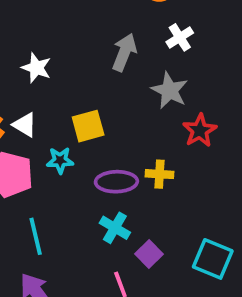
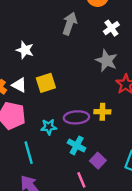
gray arrow: (124, 52) -> (70, 24), moved
yellow square: (88, 126) -> (46, 83), moved
cyan star: (60, 160) -> (49, 127), moved

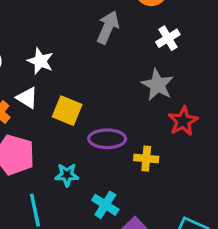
yellow square: (46, 83) -> (67, 111), turned 36
white triangle: (19, 85) -> (27, 98), moved
purple ellipse: (76, 117) -> (107, 139), moved

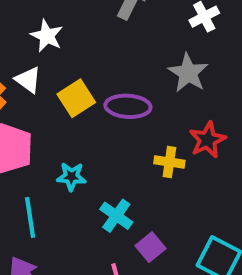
yellow square: (67, 111) -> (76, 98), turned 32
red star: (183, 121) -> (208, 140), moved
purple ellipse: (107, 139) -> (128, 106), moved

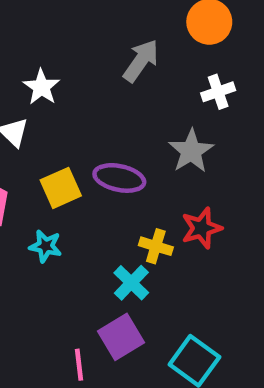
yellow square: (76, 98) -> (61, 188), moved
cyan cross: (116, 216) -> (131, 283), moved
purple square: (151, 247) -> (121, 337), size x1.4

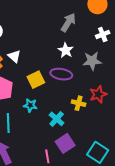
white star: (41, 87) -> (66, 50), moved
gray star: (191, 151) -> (92, 61), turned 30
cyan cross: (131, 283) -> (57, 119), moved

